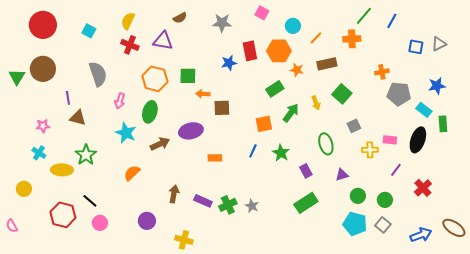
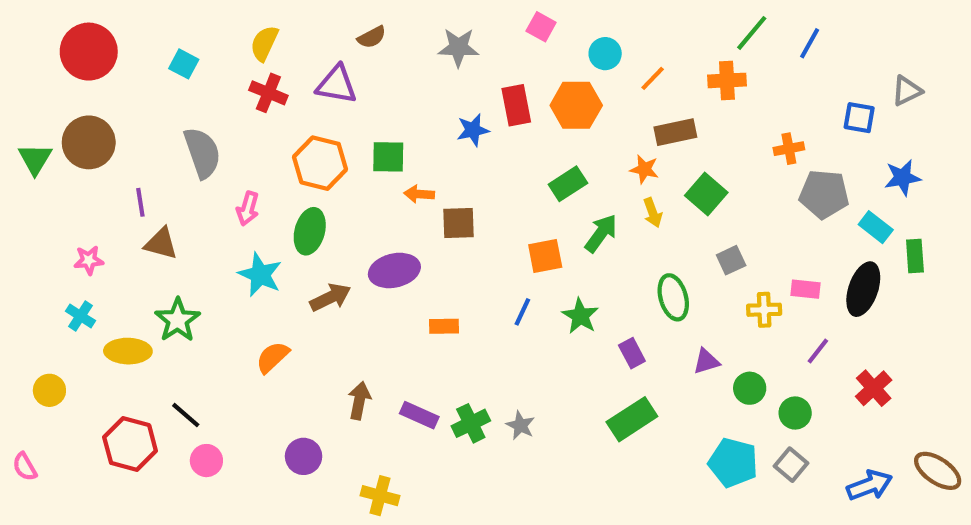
blue square: (416, 47) -> (859, 118), moved
orange star: (297, 70) -> (644, 169), moved
green circle: (358, 196) -> (750, 388), moved

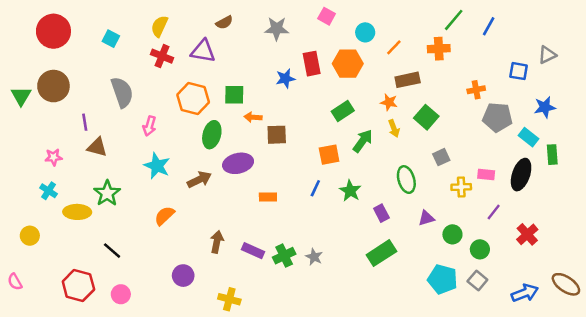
green ellipse: (310, 231) -> (212, 135), moved
red hexagon: (130, 444) -> (78, 286), moved
pink circle: (206, 461) -> (121, 294), moved

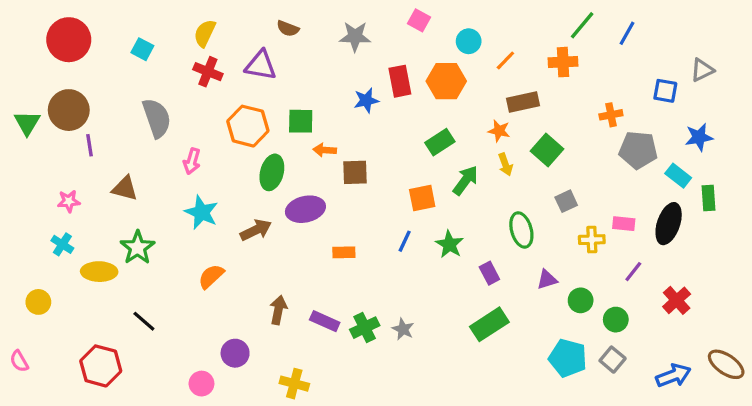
brown semicircle: (224, 22) -> (288, 28), turned 49
purple line: (85, 122) -> (90, 145), moved
pink circle: (121, 294) -> (201, 384), moved

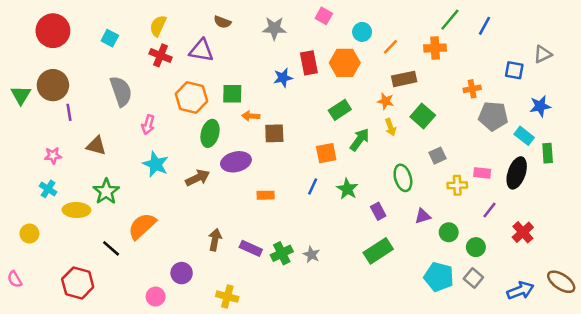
orange semicircle: (211, 276) -> (142, 226), moved, size x1.4

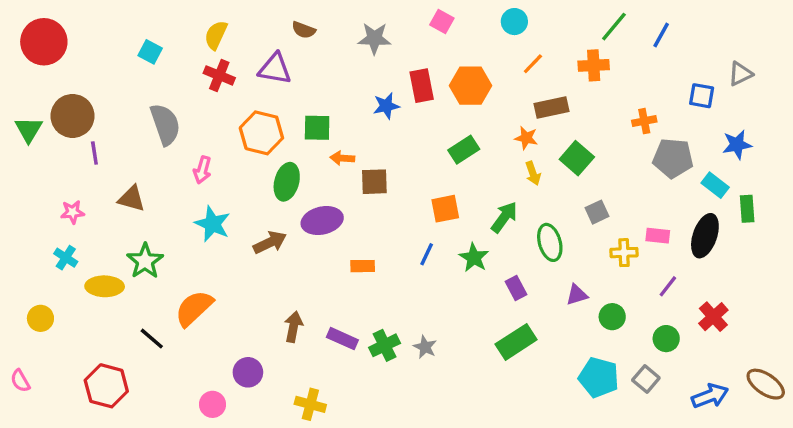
red circle: (53, 31) -> (44, 42), moved
cyan circle: (362, 32) -> (514, 22), moved
green arrow: (360, 140) -> (504, 217), moved
green circle: (476, 247) -> (666, 339), moved

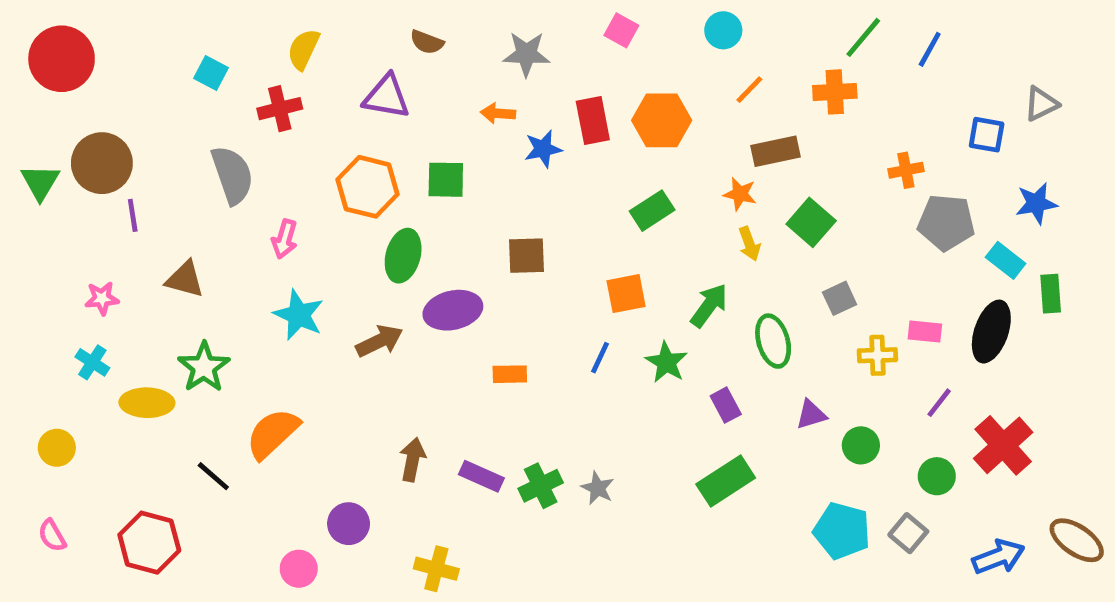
red cross: (219, 75) -> (280, 109), moved, turned -36
orange arrow: (342, 158) -> (498, 113), moved
red cross: (713, 317) -> (1003, 445), size x1.4
pink semicircle: (20, 381) -> (52, 536), moved

